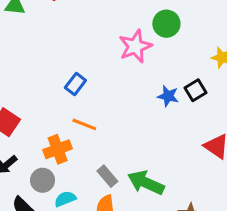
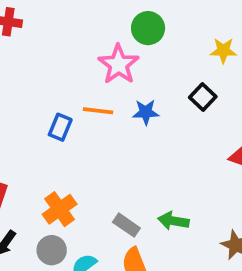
blue star: (168, 96) -> (146, 112), moved
orange line: (84, 124) -> (98, 111), moved
green arrow: (146, 183) -> (173, 221), size x0.7

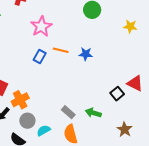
pink star: (119, 64) -> (41, 26), moved
black square: (203, 97) -> (117, 94), moved
orange cross: (60, 209) -> (20, 100), moved

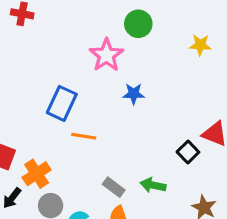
pink star: (41, 26) -> (106, 55), moved
orange line: (61, 50) -> (84, 136), moved
blue rectangle: (40, 57) -> (62, 103), size x1.5

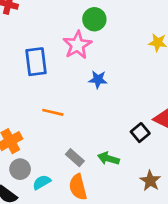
green circle: (138, 24) -> (94, 19), moved
blue rectangle: (62, 103) -> (36, 62), moved, turned -36

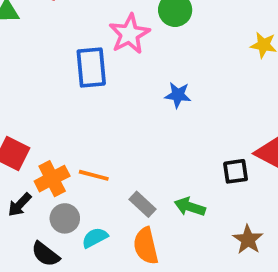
pink star: (77, 45) -> (129, 34), moved
orange line: (53, 112) -> (94, 175), moved
black square: (140, 133) -> (236, 171), turned 30

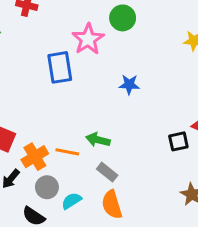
green arrow: (190, 207) -> (98, 140), moved

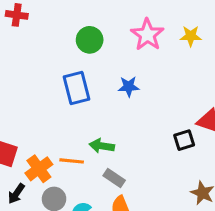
green circle: (123, 18) -> (90, 40), moved
pink star: (88, 39) -> (147, 35), moved
blue rectangle: (60, 67) -> (77, 88), moved

